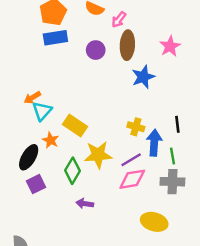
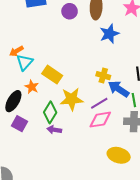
blue arrow: (154, 143) -> (119, 89), turned -60
purple square: (36, 184) -> (19, 124), turned -35
purple arrow: (85, 204) -> (54, 130), moved

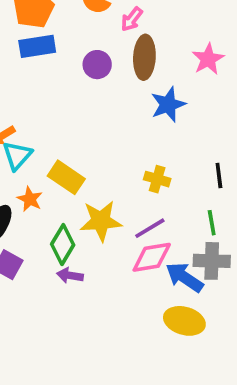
blue arrow: (119, 89) -> (184, 277), moved

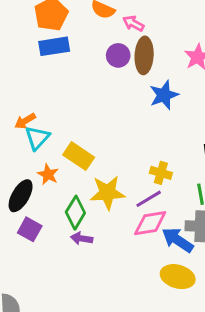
pink arrow: (132, 19) -> (133, 23), turned 80
purple circle: (97, 65) -> (118, 55), moved
yellow cross: (157, 179) -> (161, 173), moved

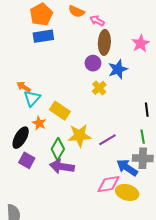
purple circle: (118, 55) -> (93, 63), moved
orange arrow: (25, 121) -> (24, 87), turned 64
yellow cross: (161, 173) -> (99, 88), moved, turned 32
pink diamond: (150, 223) -> (109, 184), moved
purple arrow: (82, 238) -> (62, 167), size x1.6

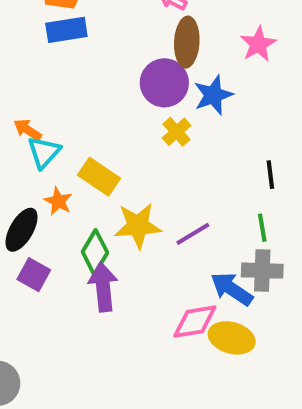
purple circle: (93, 63) -> (164, 83), size x1.5
purple arrow: (62, 167) -> (103, 287), turned 75

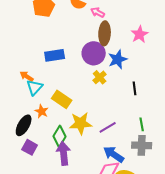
blue rectangle: (66, 30) -> (55, 55), moved
black line: (270, 175) -> (135, 88), moved
blue arrow: (232, 289) -> (114, 154), moved

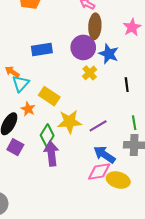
blue star: (118, 59) -> (109, 54), turned -30

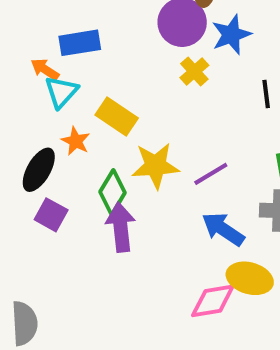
blue rectangle: (42, 50) -> (80, 43), moved
blue star: (109, 54) -> (231, 35), turned 30
pink diamond: (99, 172) -> (213, 301), moved

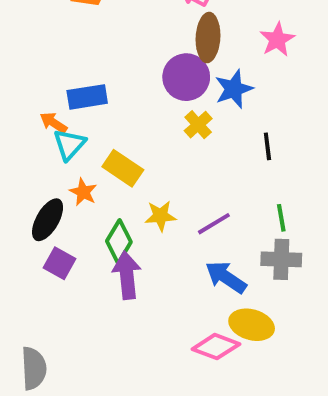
yellow star: (155, 166) -> (160, 216), size x0.7
pink diamond: (213, 301) -> (216, 347), turned 30

